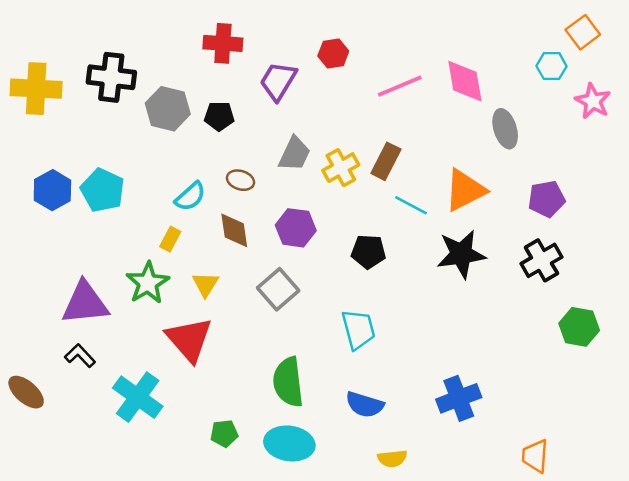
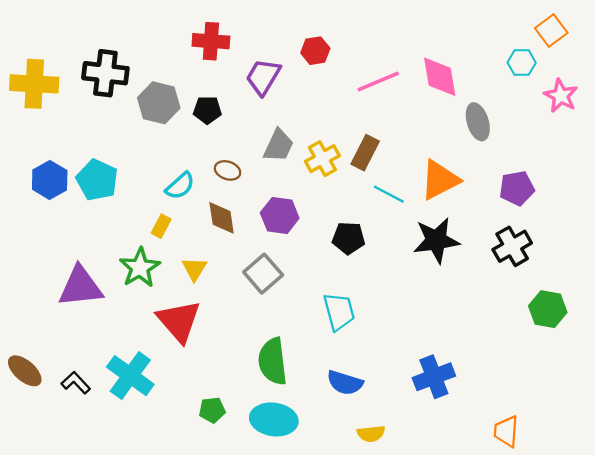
black L-shape: (80, 356) -> (76, 383), moved

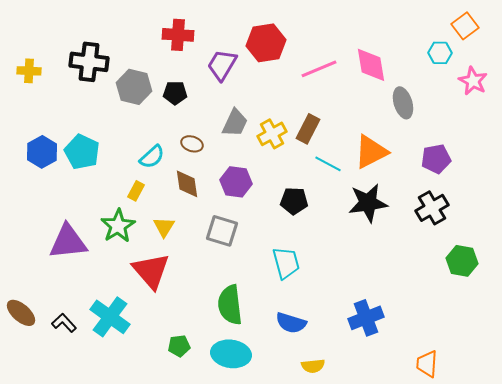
red hexagon: (315, 51) -> (266, 43), size x1.6
yellow cross: (34, 84) -> (29, 71), size x0.6
gray square: (263, 274) -> (222, 231), turned -32

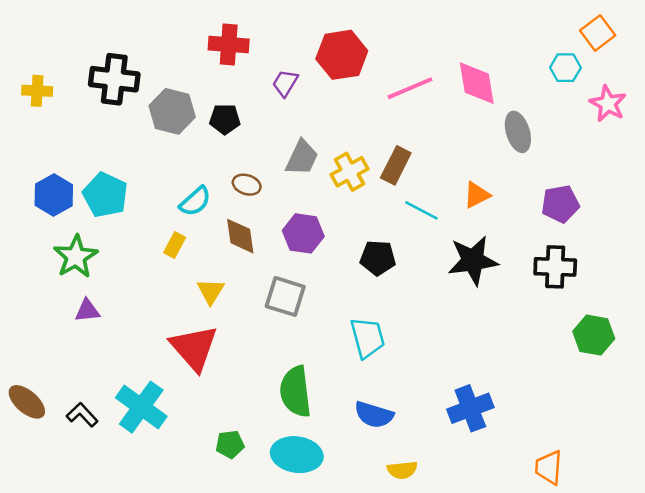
purple trapezoid: (222, 65) -> (285, 83), size x0.7
orange triangle: (371, 152) -> (477, 195), size x0.6
black cross: (432, 208) -> (555, 267), turned 32
green star: (118, 226) -> (76, 257), moved
purple triangle: (68, 242) -> (87, 311), size x0.5

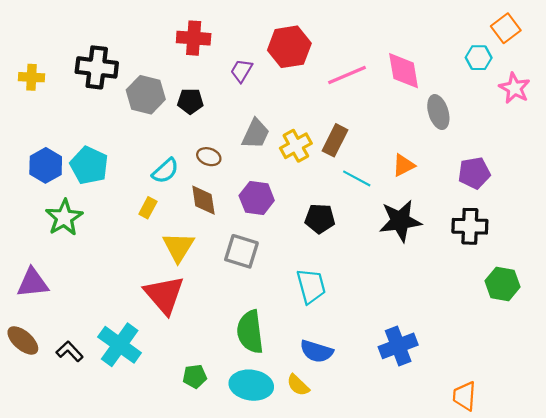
yellow triangle: (211, 291) -> (178, 247), size x1.4
purple triangle: (87, 311) -> (33, 283), moved, size x1.5
yellow semicircle: (402, 470) -> (298, 385), moved, turned 50

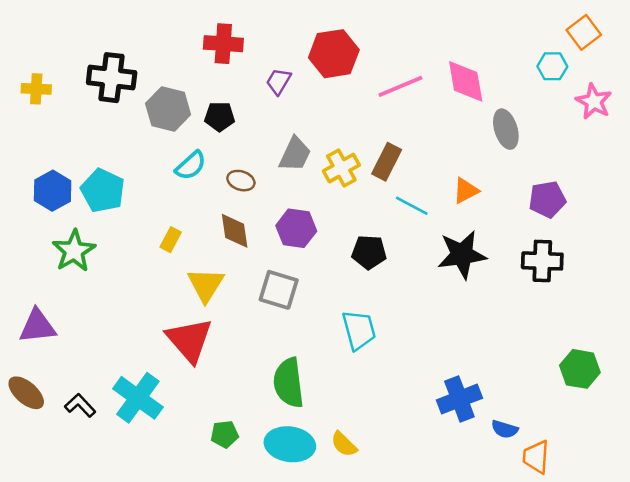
cyan semicircle: (165, 171) -> (191, 165), moved
green hexagon: (503, 284) -> (580, 369), moved
blue semicircle: (317, 351) -> (505, 429), moved, size x0.7

